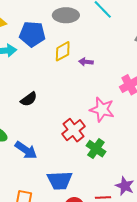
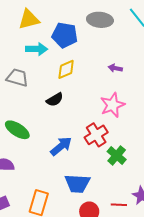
yellow diamond: (63, 51) -> (66, 69), moved
pink star: (102, 109) -> (112, 105), moved, turned 30
blue arrow: (26, 150) -> (61, 146), moved, turned -80

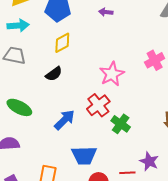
cyan arrow: (37, 49) -> (18, 25), moved
purple arrow: (115, 68) -> (106, 12), moved

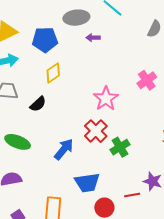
black semicircle: (54, 74) -> (38, 104), moved
green cross: (121, 124) -> (120, 147), turned 30

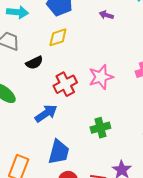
red cross: (96, 131) -> (65, 84), moved
blue trapezoid: (87, 183) -> (59, 152), turned -84

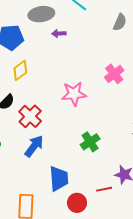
pink star: (101, 77) -> (74, 94), turned 30
red cross: (65, 84) -> (30, 116), moved

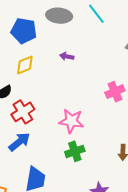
purple arrow: (59, 34) -> (67, 56), moved
pink star: (74, 94) -> (71, 121), moved

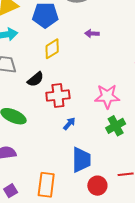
red cross: (23, 112) -> (58, 95), turned 35
blue arrow: (19, 142) -> (69, 124), moved, size x0.6

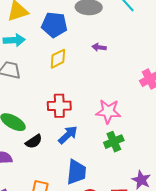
black semicircle: (36, 79) -> (34, 141), moved
blue arrow: (69, 124) -> (68, 135), size x1.5

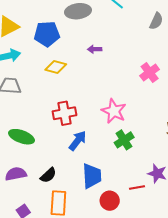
yellow diamond: (58, 59) -> (56, 67), turned 50
pink star: (108, 111) -> (114, 111), turned 30
black semicircle: (34, 141) -> (48, 175), moved

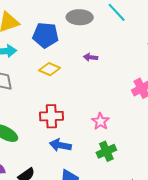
pink star: (114, 111) -> (100, 121), size x0.7
blue arrow: (78, 141) -> (60, 145), turned -125

